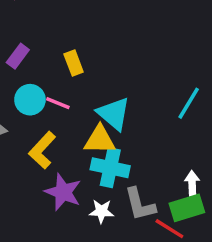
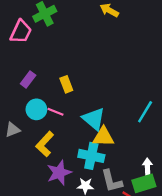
yellow triangle: (100, 140) -> (103, 137), moved
purple star: (63, 192) -> (59, 173), turned 30

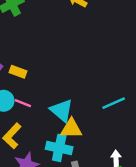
yellow rectangle: (66, 84) -> (18, 72), moved, turned -49
cyan line: (145, 112) -> (114, 103), turned 35

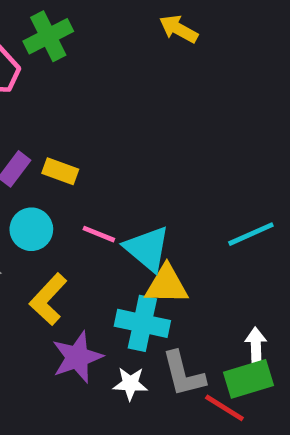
pink line: (23, 103) -> (99, 234), moved

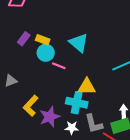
cyan circle: (31, 229) -> (46, 53), moved
cyan triangle: (147, 249) -> (79, 43), moved
yellow L-shape: (48, 299) -> (31, 106), moved

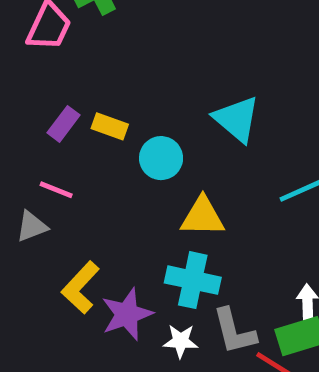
cyan triangle: (79, 43) -> (237, 119), moved
cyan circle: (46, 53) -> (161, 158), moved
pink line: (59, 66) -> (56, 190), moved
yellow triangle: (87, 87) -> (203, 217), moved

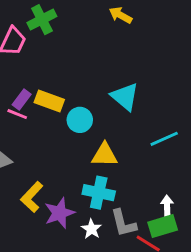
yellow rectangle: (110, 126) -> (49, 101), size x1.4
pink line: (56, 190) -> (17, 114), moved
white star: (181, 341) -> (91, 229), turned 30

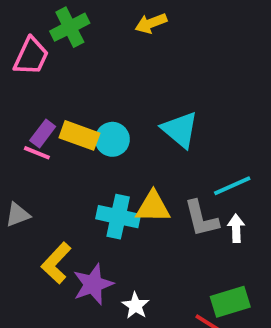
yellow arrow: (121, 15) -> (151, 23), moved, turned -50
cyan circle: (80, 120) -> (112, 139), moved
cyan cross: (99, 193) -> (118, 217), moved
white arrow: (167, 206) -> (236, 228), moved
gray L-shape: (123, 223) -> (201, 219), moved

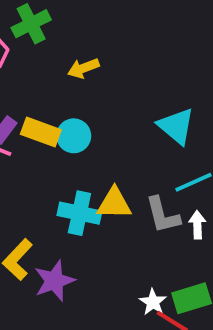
yellow arrow: (151, 23) -> (83, 68), moved
cyan triangle: (180, 130) -> (176, 126), moved
white star: (136, 306) -> (153, 302), moved

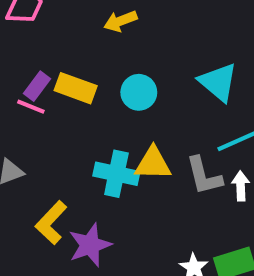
cyan circle: (74, 136) -> (139, 92), moved

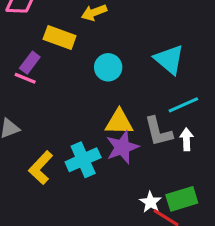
yellow rectangle: (76, 88) -> (60, 38), moved
cyan cross: (116, 174) -> (83, 160), moved, turned -36
purple star: (90, 245) -> (122, 147), moved

